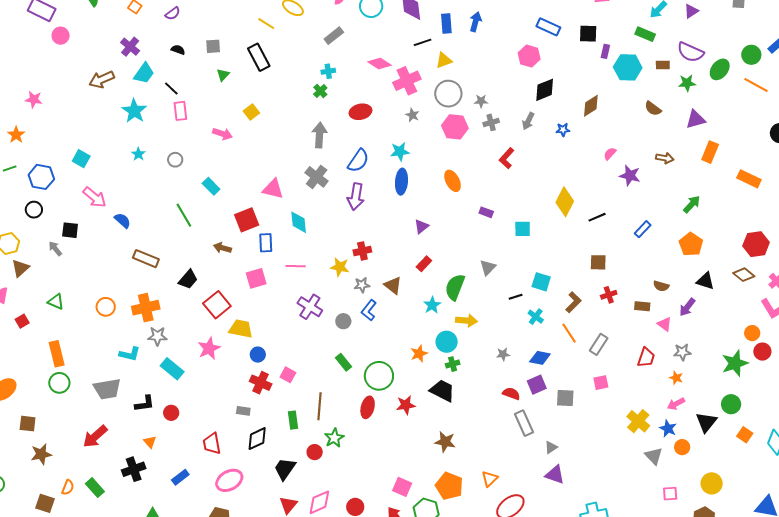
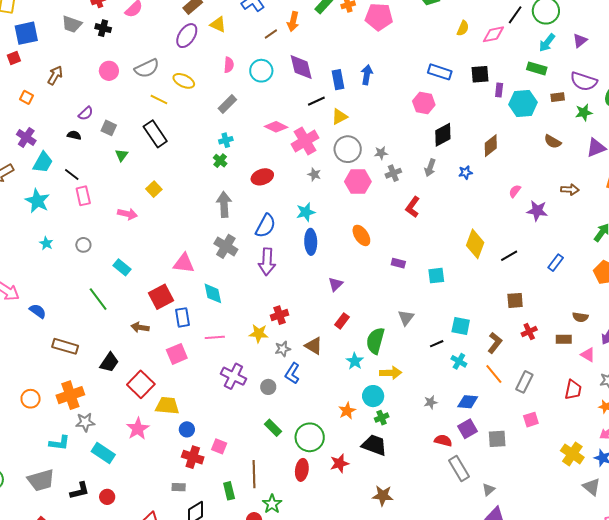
purple semicircle: (173, 13) -> (86, 113), moved
gray square: (213, 46) -> (109, 128), turned 35

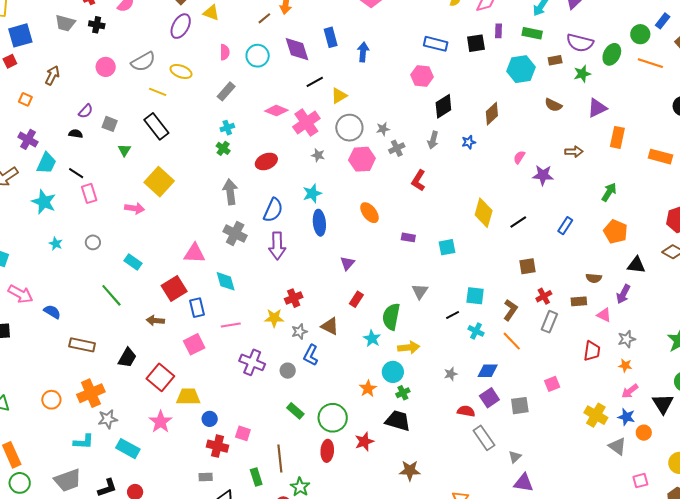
blue rectangle: (338, 80) -> (331, 37), moved
purple rectangle: (499, 90) -> (498, 31), moved
yellow square: (154, 189) -> (159, 182), size x1.8
gray rectangle: (524, 382) -> (549, 322), moved

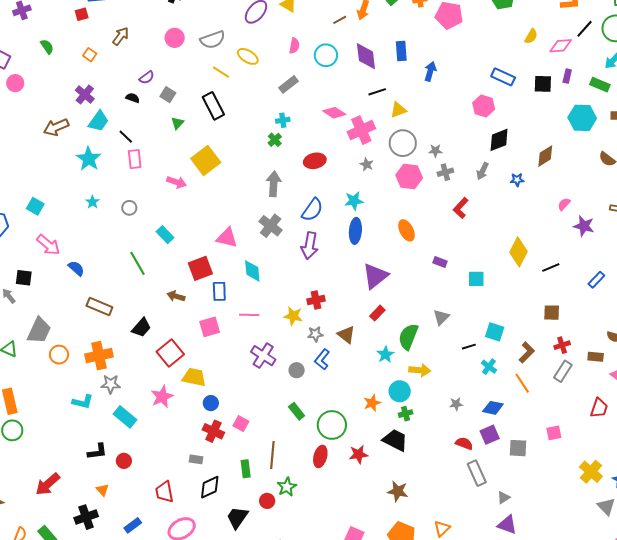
purple triangle: (347, 263) -> (375, 276), size x1.8
gray trapezoid: (68, 480) -> (39, 331), moved, turned -56

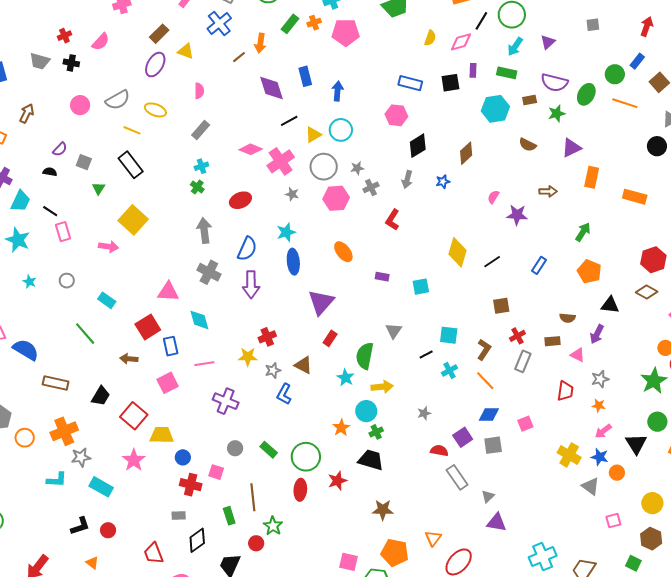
cyan circle: (326, 55) -> (341, 130), moved
blue semicircle: (76, 268) -> (26, 350), size x1.5
cyan cross: (489, 367) -> (449, 370), turned 35
gray circle: (297, 370) -> (235, 448), moved
blue diamond: (493, 408) -> (489, 414), moved

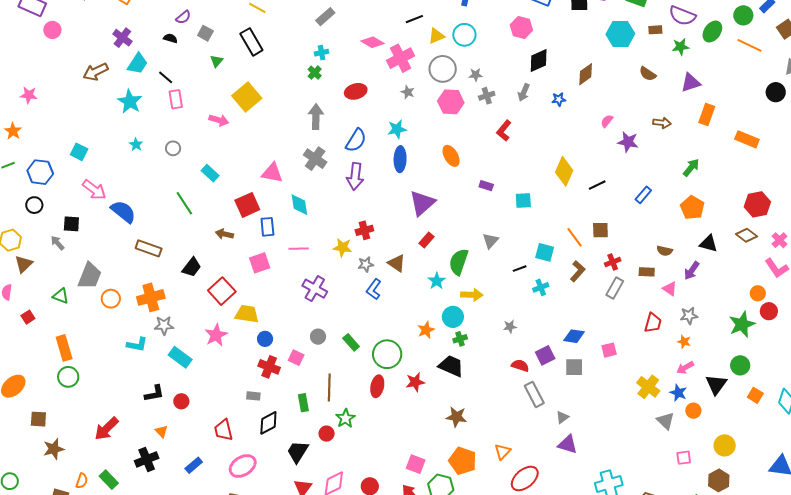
orange line: (485, 381) -> (574, 237), moved

